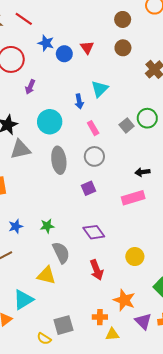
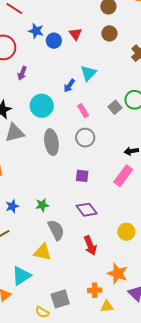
blue arrow: (79, 101) -> (69, 86), turned 48
purple square: (89, 188) -> (82, 176), moved, turned 32
pink rectangle: (133, 198) -> (123, 176), turned -35

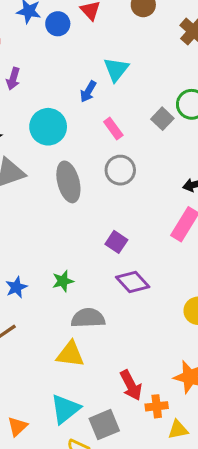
purple square: (82, 176) -> (116, 242), moved, turned 32
gray semicircle: (56, 230) -> (88, 318), turned -60
red arrow: (90, 245) -> (131, 385), moved
cyan triangle: (21, 276) -> (65, 409), moved

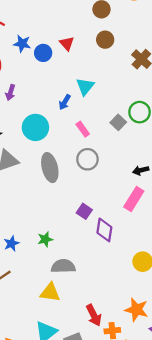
purple diamond: (133, 282) -> (104, 230), moved, turned 50

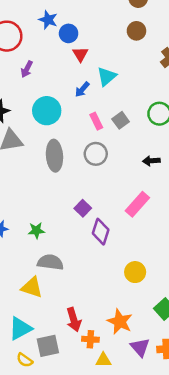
red triangle: (67, 43) -> (80, 54), moved
gray square: (118, 122) -> (121, 120), moved
black arrow: (141, 170) -> (151, 161), moved

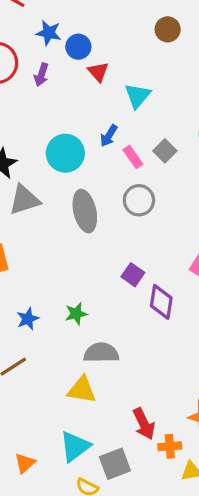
purple arrow: (27, 69) -> (41, 75), moved
blue arrow: (82, 89) -> (109, 136), moved

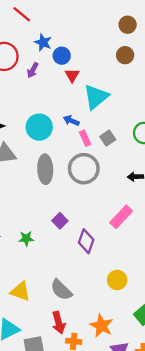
cyan triangle: (138, 96) -> (96, 97), size x1.4
blue arrow: (109, 136) -> (71, 121), turned 70
gray circle: (139, 200) -> (84, 169), size x1.4
purple square: (133, 275) -> (60, 221), moved
gray semicircle: (101, 353) -> (61, 290), moved, turned -145

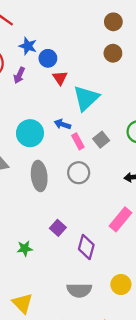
gray circle: (84, 169) -> (79, 173), size x0.7
gray semicircle: (61, 290) -> (79, 290), moved, turned -40
yellow triangle: (20, 291) -> (23, 303), turned 30

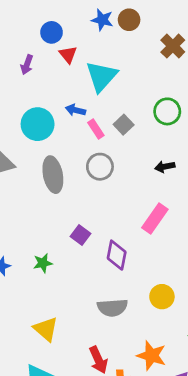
blue star: (28, 46) -> (102, 20), moved
purple arrow: (19, 75) -> (27, 65), moved

